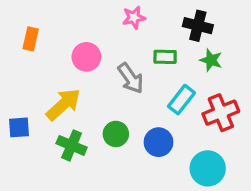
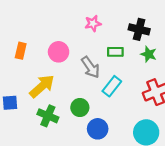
orange rectangle: (31, 39) -> (21, 51), moved
cyan rectangle: (181, 100) -> (112, 86), moved
blue circle: (158, 142) -> (98, 129), moved

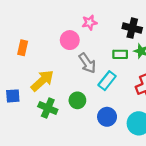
pink circle: (59, 52) -> (70, 40), moved
green rectangle: (115, 52) -> (120, 54), moved
blue circle: (98, 129) -> (107, 117), moved

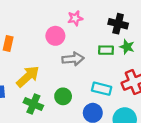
gray arrow: (87, 63) -> (73, 59), turned -60
cyan rectangle: (107, 81) -> (102, 89), moved, turned 66

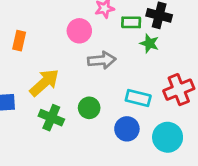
green star: (127, 47) -> (149, 43), moved
green rectangle: (106, 50) -> (131, 22), moved

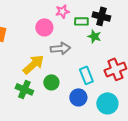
yellow arrow: (44, 83) -> (33, 64), moved
cyan rectangle: (138, 98) -> (86, 75), turned 54

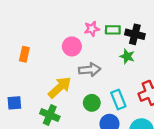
green rectangle: (81, 21) -> (113, 30), moved
green circle: (51, 82) -> (92, 103), moved

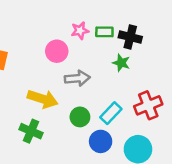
yellow arrow: (60, 87) -> (43, 99), turned 60
cyan rectangle: (118, 100) -> (111, 113), turned 66

